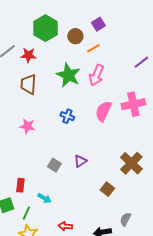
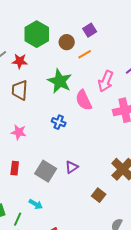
pink arrow: (96, 75) -> (106, 81), moved
pink semicircle: (103, 111) -> (84, 100), moved, turned -50
gray square: (54, 165) -> (46, 171), size x1.5
red rectangle: (20, 185) -> (15, 168), moved

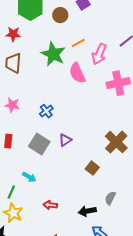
orange line: (85, 54) -> (78, 43), moved
blue cross: (59, 122) -> (46, 111), moved, turned 32

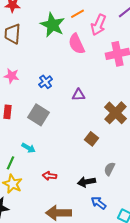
purple triangle: (65, 140) -> (79, 95), moved, turned 32

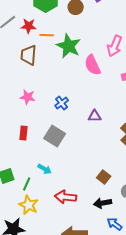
orange line: (78, 14) -> (47, 35), moved, turned 32
brown square: (92, 139) -> (104, 177), moved
red arrow: (50, 176) -> (66, 197), size x1.5

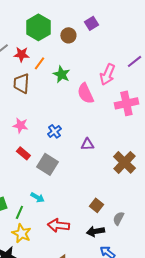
orange line: (47, 35) -> (39, 63), turned -56
green star: (69, 46) -> (61, 74), size x0.7
red rectangle: (24, 133) -> (23, 153), moved, turned -56

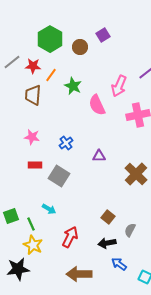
red rectangle: (23, 153) -> (35, 165), turned -40
green line: (19, 212) -> (31, 224), turned -48
red arrow: (58, 225) -> (70, 237), turned 110

